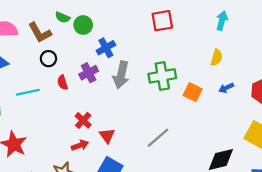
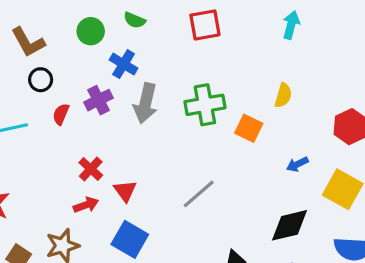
green semicircle: (63, 17) -> (135, 20), moved
blue cross: (106, 48) -> (124, 64), turned -30
yellow semicircle: (216, 58) -> (283, 95), moved
red semicircle: (63, 82) -> (61, 114), turned 40
blue arrow: (226, 88) -> (297, 164), moved

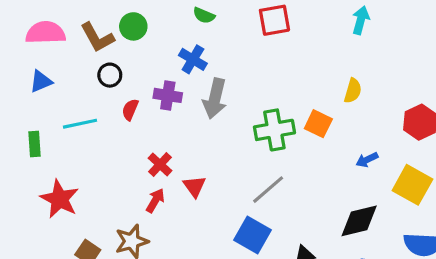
green circle: (91, 31) -> (133, 26), moved
purple cross: (99, 100) -> (168, 95), turned 36
green cross: (205, 105) -> (274, 130), moved
red arrow: (86, 205) -> (155, 201), turned -40
blue square: (130, 239) -> (252, 235), moved

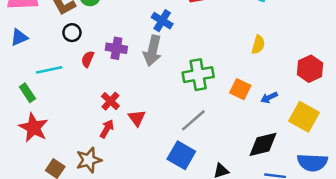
blue cross: (193, 59) -> (162, 21), moved
orange square: (318, 124) -> (240, 89), moved
green rectangle: (35, 144) -> (27, 93), moved, turned -30

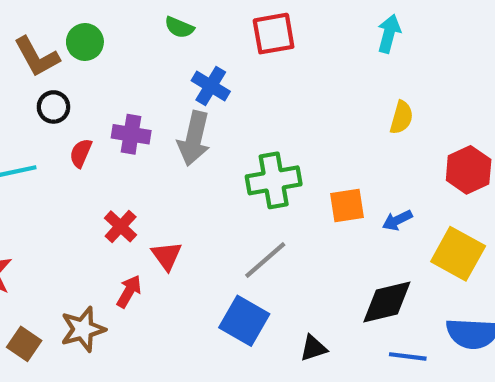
yellow semicircle: (258, 45) -> (401, 117), moved
orange square: (240, 89) -> (347, 206), turned -35
red arrow: (107, 129) -> (129, 291), moved

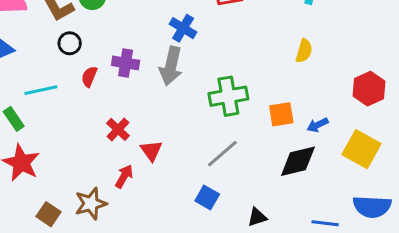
yellow semicircle: (401, 117) -> (304, 51), moved
black diamond: (387, 302) -> (298, 161), moved
blue square: (244, 321) -> (207, 198), size x0.7

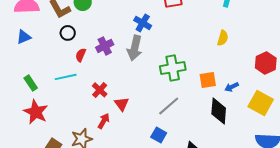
purple cross: (126, 63) -> (105, 46), turned -36
cyan line: (41, 90) -> (66, 77), moved
black diamond: (298, 161) -> (219, 111), turned -72

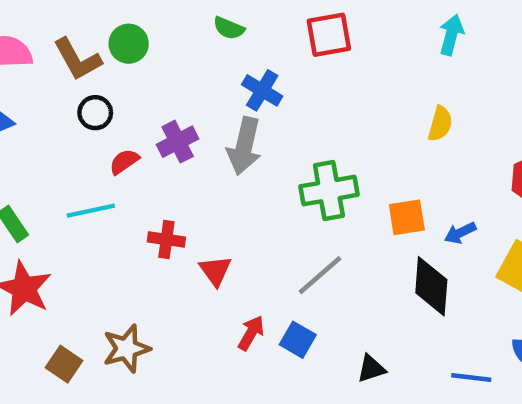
red semicircle: (81, 55) -> (124, 162), turned 32
red cross: (100, 90) -> (166, 240), turned -35
red arrow: (104, 121) -> (251, 333), moved

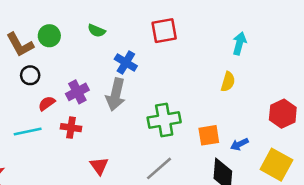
green semicircle: (229, 28) -> (97, 31), moved
cyan arrow: (451, 35) -> (239, 43), moved
red cross: (166, 240) -> (71, 128), moved

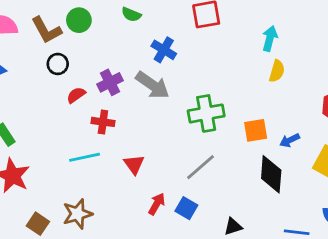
cyan arrow: (239, 43) -> (270, 39), moved
gray arrow: (116, 94) -> (152, 85), turned -68
cyan line: (28, 131) -> (85, 157), moved

